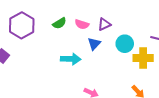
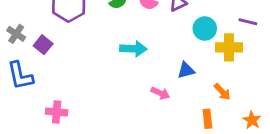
blue triangle: (94, 44) -> (186, 70), moved, turned 32

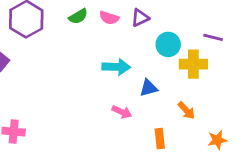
cyan arrow: (133, 49) -> (116, 67), moved
orange rectangle: (207, 119) -> (160, 139), moved
orange star: (252, 120) -> (217, 140), turned 30

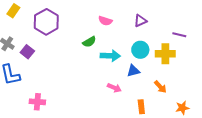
green semicircle: (78, 16) -> (89, 42), moved
purple triangle: (140, 18) -> (140, 21), moved
cyan circle: (168, 44) -> (140, 50), moved

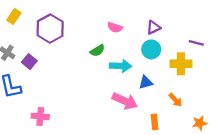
cyan circle: (140, 50) -> (151, 49), moved
pink arrow: (114, 88) -> (125, 101), size x1.6

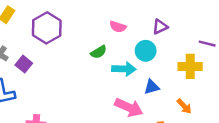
cyan circle: (151, 49) -> (146, 51), moved

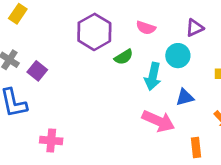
purple hexagon: (47, 28) -> (94, 32), moved
cyan arrow: (124, 69) -> (153, 76), turned 100

